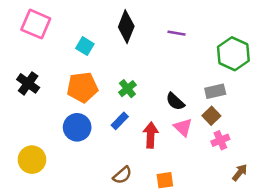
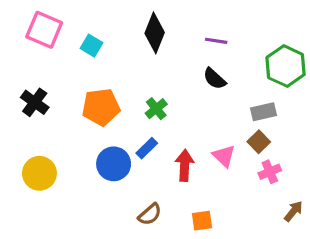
cyan square: (85, 46) -> (92, 46), moved
black semicircle: (175, 102) -> (215, 79), moved
blue circle: (77, 127) -> (114, 164), moved
yellow circle: (32, 160) -> (39, 173), moved

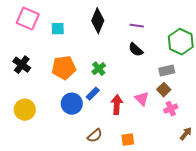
cyan square: (92, 46) -> (58, 29), turned -32

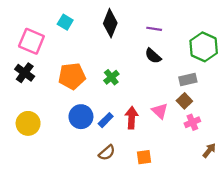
pink square: (28, 19) -> (31, 41), moved
cyan square: (58, 29) -> (65, 22), moved, turned 32
blue rectangle: (93, 94) -> (106, 120), moved

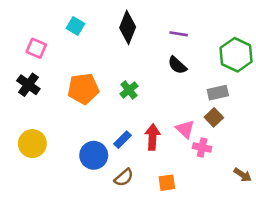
pink square: (31, 41) -> (36, 48), size x0.7
blue circle: (81, 117) -> (94, 155), moved
pink cross: (192, 122) -> (202, 147), moved, turned 35
brown arrow: (209, 150) -> (243, 175), turned 84

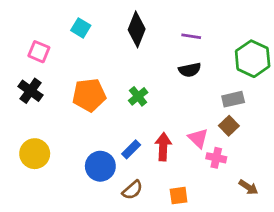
black semicircle: (177, 65) -> (190, 70), turned -54
brown arrow: (243, 175) -> (248, 187), moved

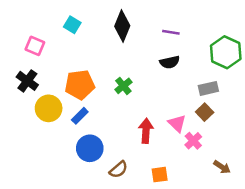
blue rectangle: (131, 149) -> (80, 116), moved
yellow circle: (35, 154) -> (49, 108), moved
pink cross: (216, 158) -> (193, 141), turned 35

